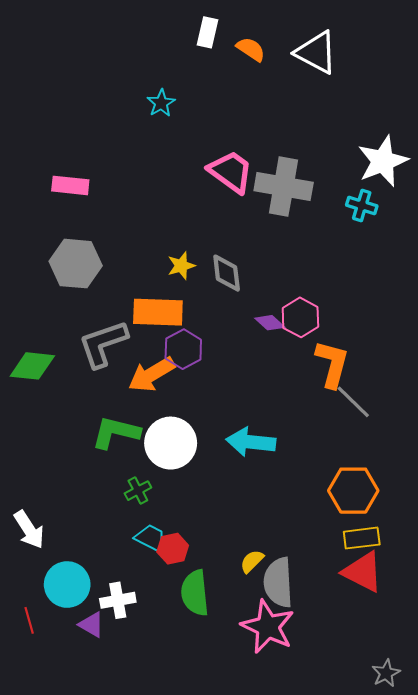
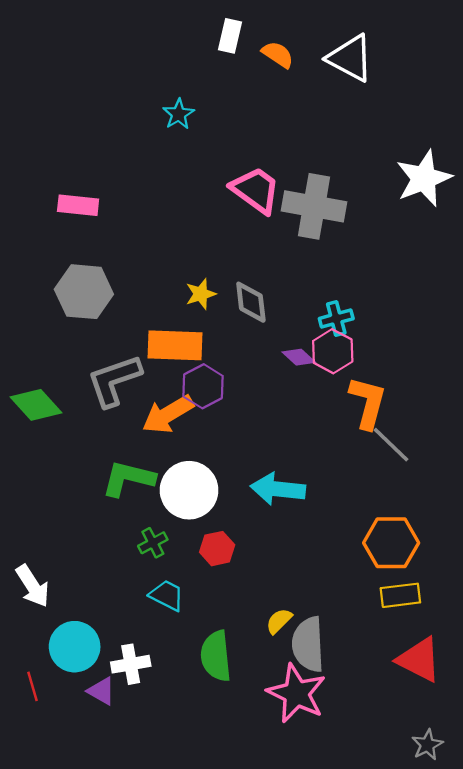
cyan cross: (362, 206) -> (336, 319), moved, turned -32
green diamond: (32, 366) -> (36, 405), turned 42
red hexagon: (173, 549) -> (217, 549), moved
red triangle: (363, 572) -> (419, 660), moved

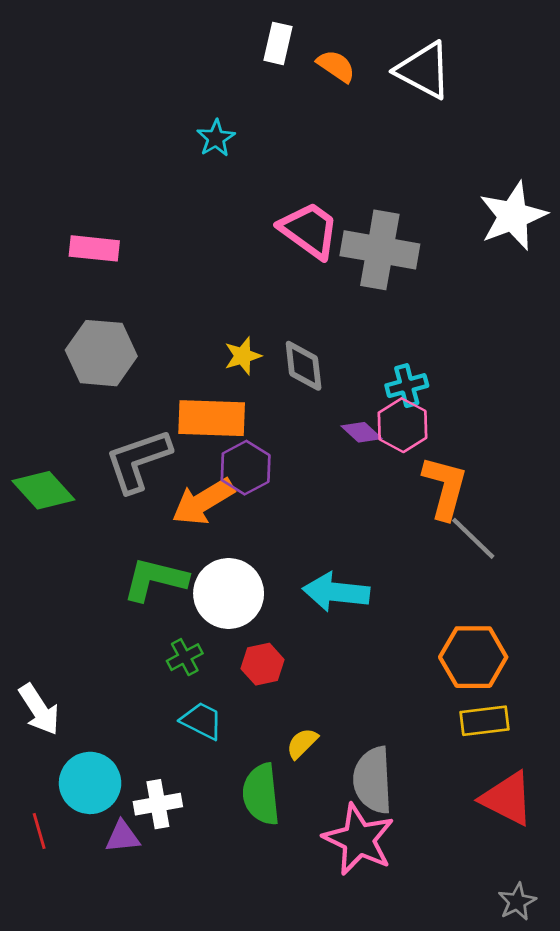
yellow semicircle: (279, 621) -> (302, 743), moved
purple triangle: (101, 691) -> (123, 837), turned -36

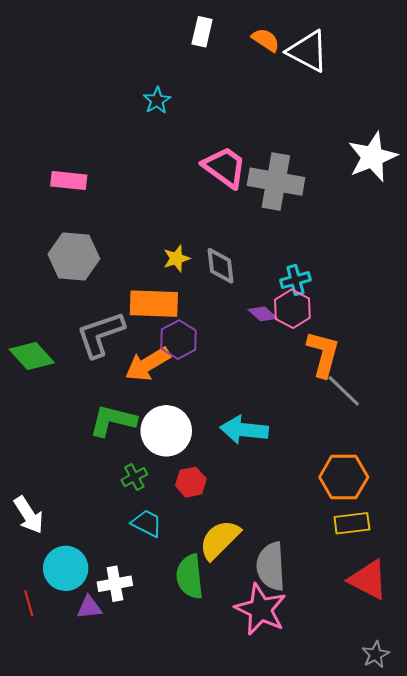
orange semicircle: (336, 66) -> (266, 40), moved
yellow semicircle: (302, 743) -> (220, 540), size x1.8

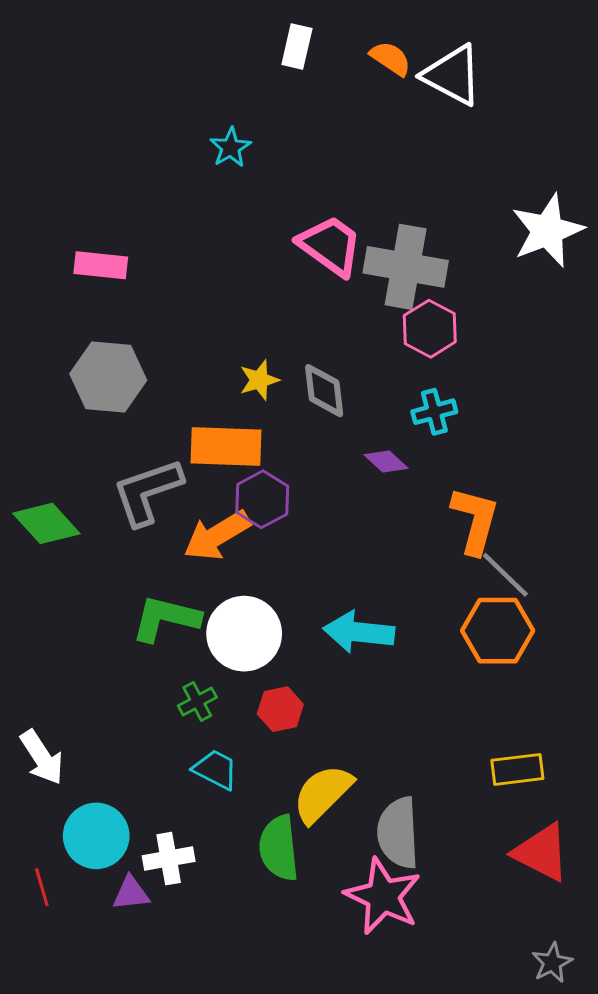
pink hexagon: (292, 309) -> (430, 329), moved
orange hexagon: (344, 477) -> (498, 631), moved

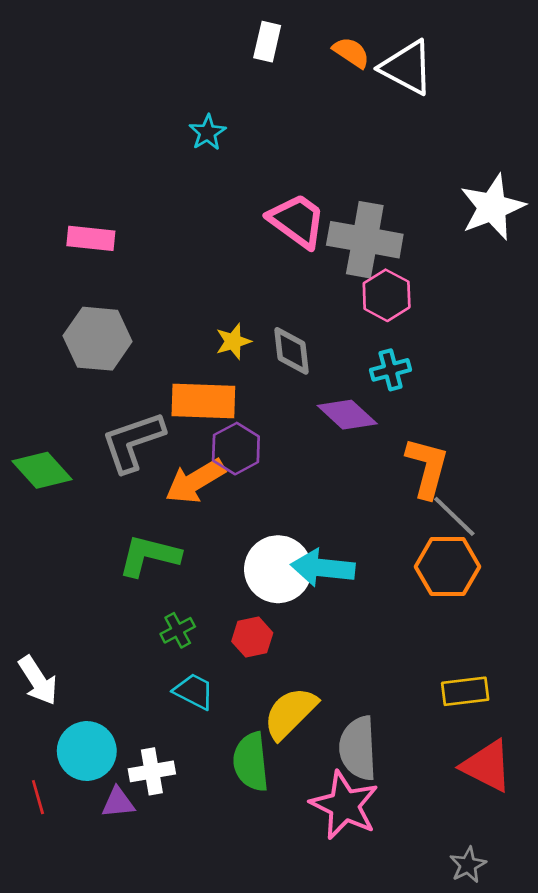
purple diamond: (386, 462) -> (347, 415), size x1.5
white circle: (244, 634) -> (278, 569), moved
gray star: (552, 963) -> (468, 865), moved

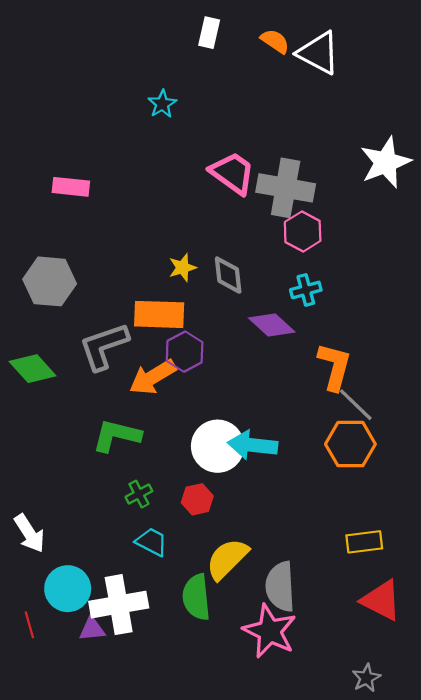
gray hexagon: (98, 339) -> (50, 281), moved
white cross: (152, 771) -> (119, 605), size x1.6

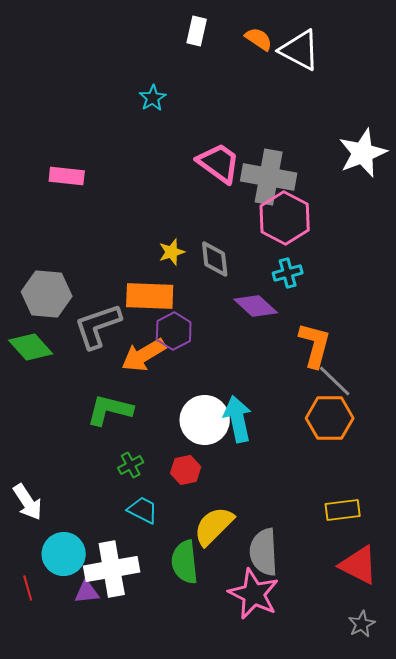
pink hexagon: (303, 231) -> (285, 218), size x1.4
gray hexagon: (50, 281) -> (47, 294), moved
cyan arrow: (253, 445) -> (238, 419), turned 72
gray star: (366, 678) -> (362, 624), moved

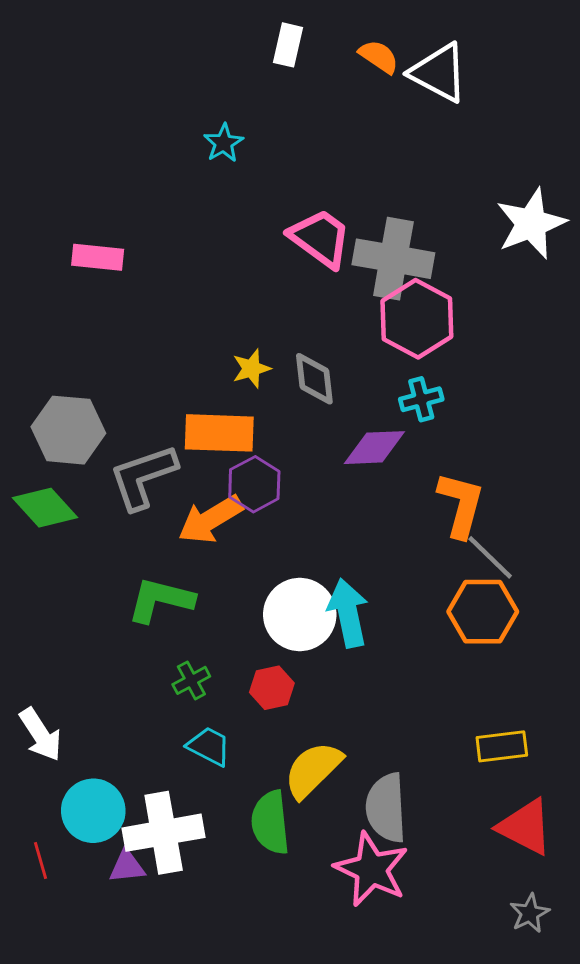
purple diamond: (256, 306) -> (374, 448), turned -45

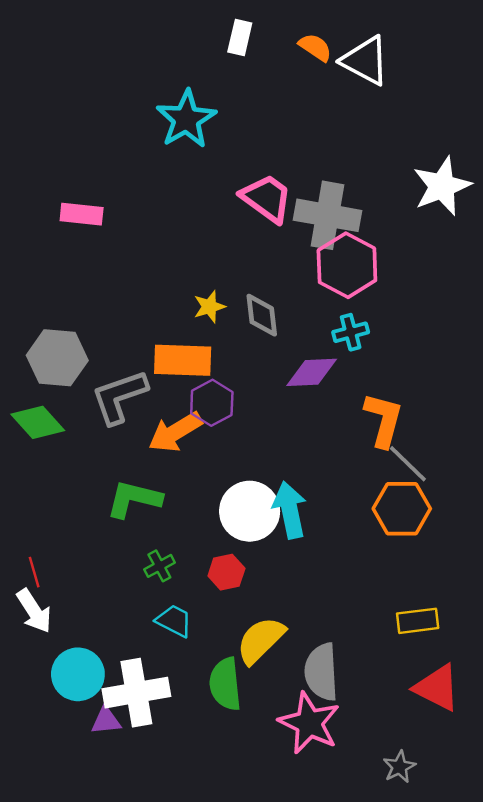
cyan star: (224, 143) -> (186, 119), size x1.8
red line: (41, 861) -> (34, 572), moved
gray star: (530, 913) -> (399, 767), moved

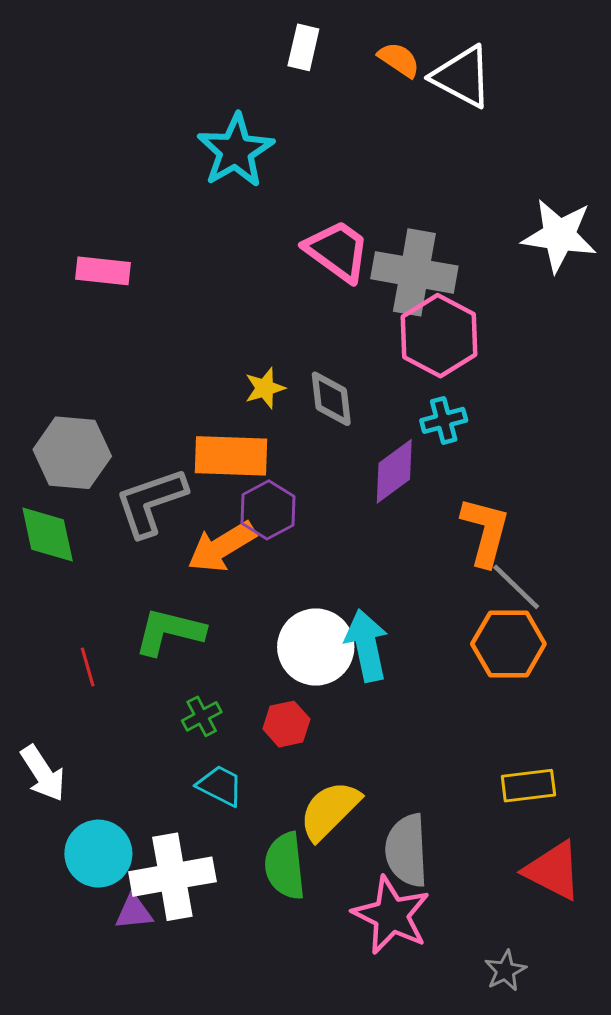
white star: (442, 186) -> (559, 235), turned 30
purple diamond: (312, 372) -> (394, 471), turned -34
green diamond: (38, 422) -> (48, 534), turned 30
red line: (34, 572) -> (88, 667), moved

